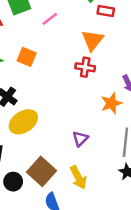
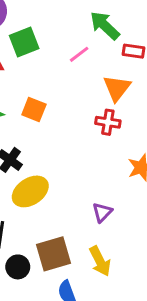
pink line: (50, 19) -> (79, 54), moved
brown square: (41, 171) -> (53, 254), turned 32

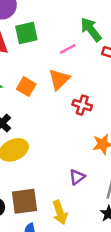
orange triangle: (117, 88) -> (59, 79), moved
purple triangle: (102, 212) -> (77, 177), moved

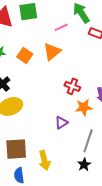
red cross: (82, 105) -> (72, 86), moved
purple triangle: (77, 177) -> (61, 123), moved

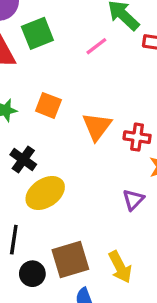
orange triangle: (52, 52) -> (97, 126), moved

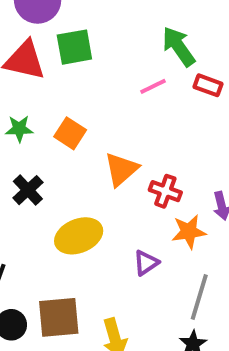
pink line: (96, 46) -> (153, 86), moved
yellow ellipse: (45, 193) -> (79, 236), moved

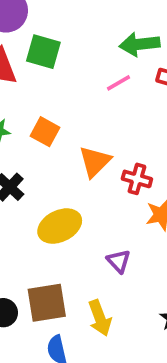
green arrow: (179, 46) -> (140, 44), turned -57
green square: (74, 47) -> (43, 52), turned 30
purple triangle: (146, 263) -> (119, 261), moved, turned -35

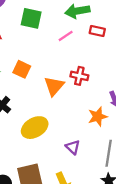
green square: (43, 52) -> (31, 18), moved
red cross: (137, 179) -> (79, 76), moved

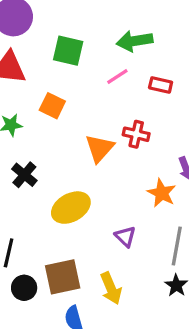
red rectangle: (97, 31) -> (161, 85), moved
orange square: (22, 69) -> (52, 106), moved
orange star: (98, 117) -> (162, 193), turned -30

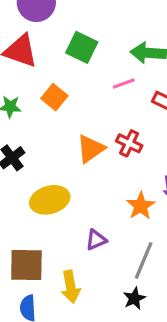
purple triangle: (125, 236) -> (96, 240), turned 40

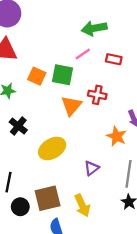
green square: (82, 47) -> (62, 75), moved

